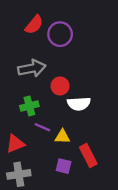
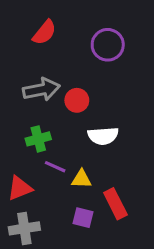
purple circle: (60, 34) -> (108, 45), moved
red circle: (60, 86) -> (77, 100), moved

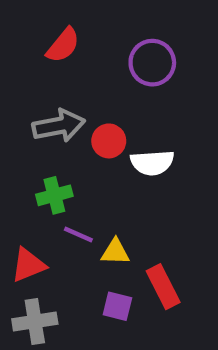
white semicircle: (103, 136) -> (152, 163), moved

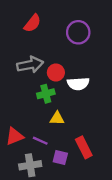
green cross: (54, 195) -> (46, 94), moved
purple line: (78, 234) -> (40, 141), moved
yellow triangle: (115, 252) -> (57, 118), moved
gray cross: (35, 322) -> (30, 165), moved

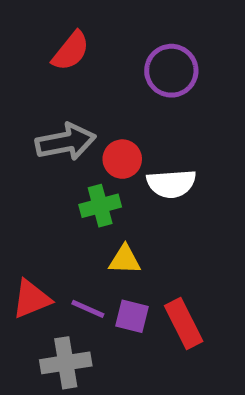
purple square: (60, 157) -> (132, 316), moved

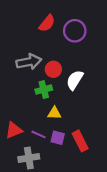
red semicircle: (71, 51) -> (47, 23), moved
white semicircle: (171, 184) -> (75, 80), turned 126

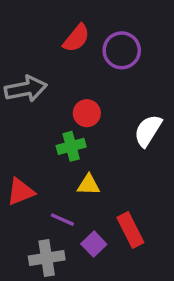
gray arrow: (29, 62) -> (26, 89), moved
white semicircle: (75, 80) -> (148, 131), moved
red triangle: (14, 130) -> (21, 192), moved
purple square: (58, 138) -> (94, 244), moved, turned 32

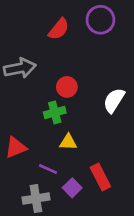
purple circle: (122, 50) -> (100, 20), moved

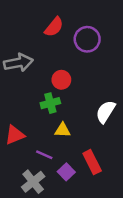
purple circle: (100, 20) -> (87, 39), moved
white semicircle: (114, 100) -> (106, 112), moved
gray cross: (36, 199) -> (33, 182), turned -30

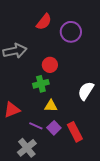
purple square: (66, 172) -> (54, 128), moved

